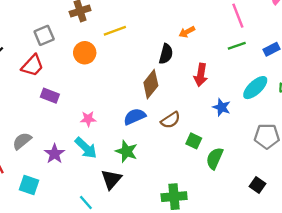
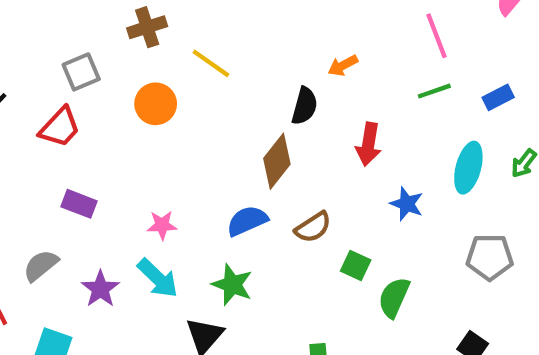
yellow line: (115, 31) -> (211, 63), turned 55
cyan ellipse: (255, 88) -> (468, 168), turned -32
purple rectangle: (50, 96) -> (79, 204), moved

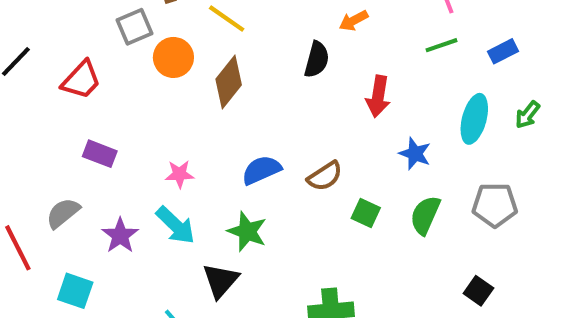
gray square: (81, 72) -> (135, 27), moved
brown diamond: (277, 161) -> (229, 82), moved
green semicircle: (394, 297) -> (425, 215), moved

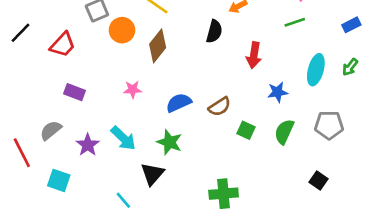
blue rectangle: (503, 51) -> (351, 25), moved
blue star: (415, 154) -> (278, 92), turned -30
pink star: (180, 174) -> (133, 89), moved

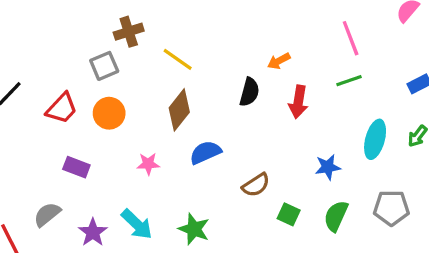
orange circle: (122, 30) -> (109, 113), moved
red arrow: (254, 55) -> (298, 102), moved
blue semicircle: (179, 103) -> (205, 152), moved

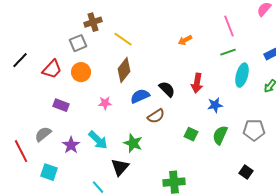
black semicircle: (249, 92) -> (167, 89), moved, turned -60
red arrow: (298, 102) -> (197, 83), moved
cyan ellipse: (375, 139) -> (242, 75), moved
brown semicircle: (256, 185) -> (156, 116), moved

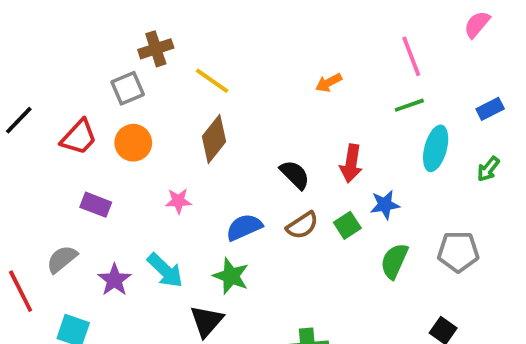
blue semicircle: (140, 96) -> (244, 227), moved
brown semicircle: (156, 116) -> (302, 225), moved
green square: (191, 134) -> (347, 225), moved, turned 32

